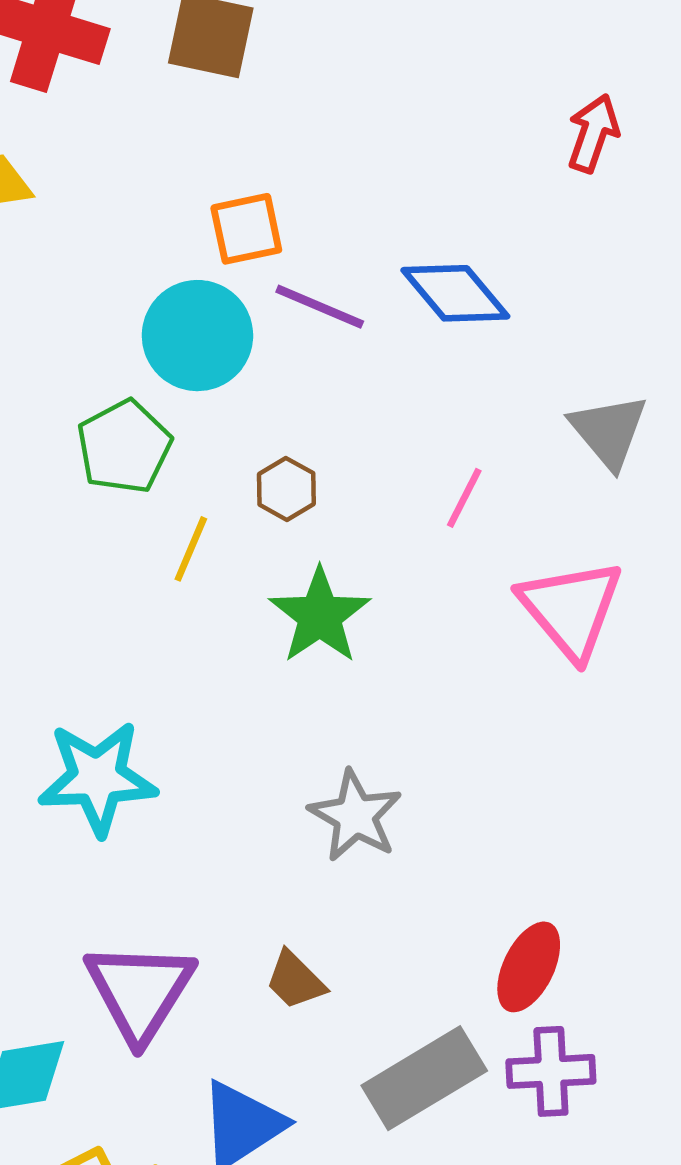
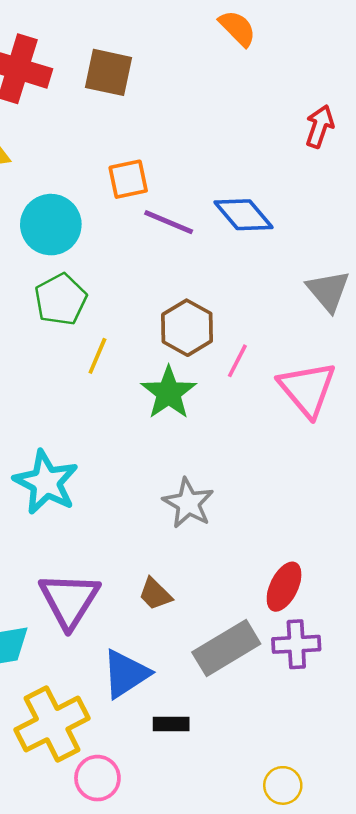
cyan circle: (197, 336) -> (51, 225), moved
brown hexagon: (286, 489) -> (187, 328), moved, size x1.6
pink line: (464, 498) -> (237, 361), moved
cyan star: (97, 778) -> (46, 482), turned 30

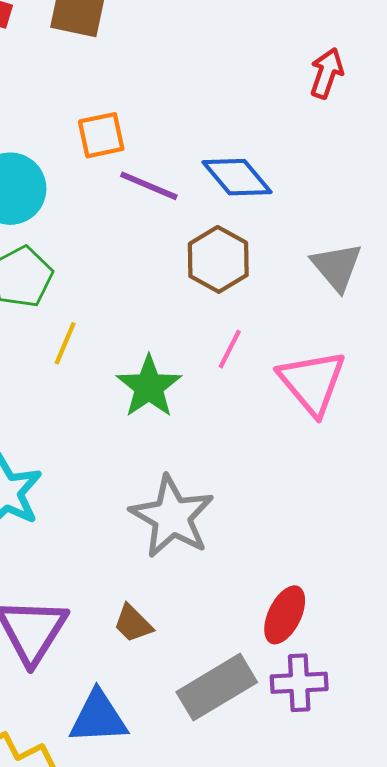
brown hexagon: (187, 328) -> (218, 259), moved
gray star: (188, 503) -> (172, 517), size x1.4
blue triangle: (126, 674) -> (98, 717), turned 30

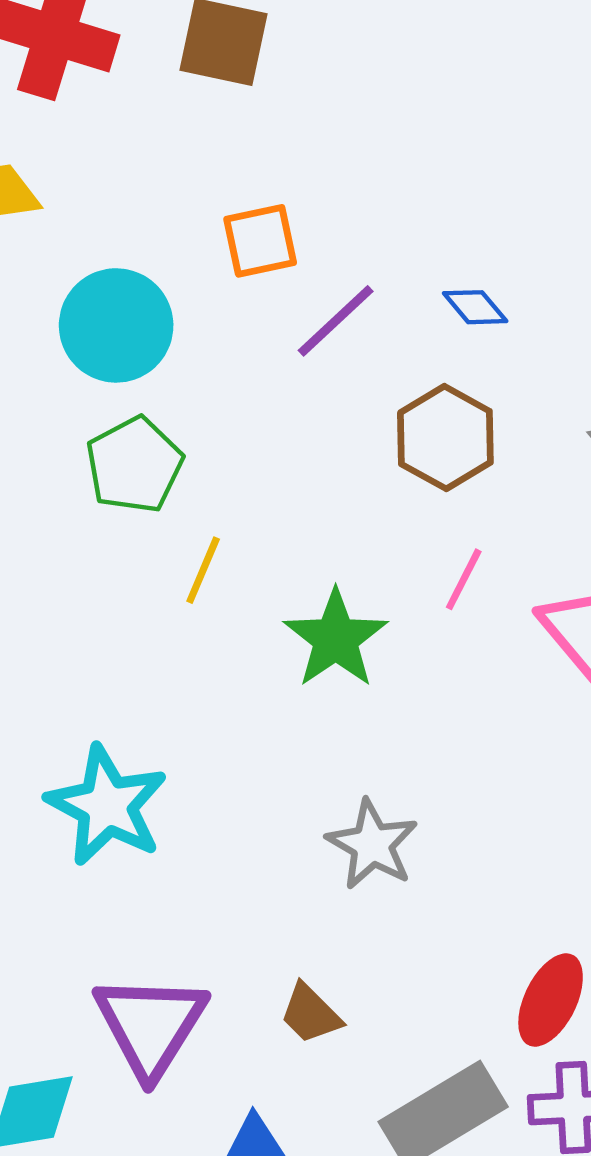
blue diamond: (237, 177) -> (475, 307), size x0.6
purple line: (149, 186) -> (336, 321), turned -66
gray star: (172, 517) -> (372, 845), size x0.7

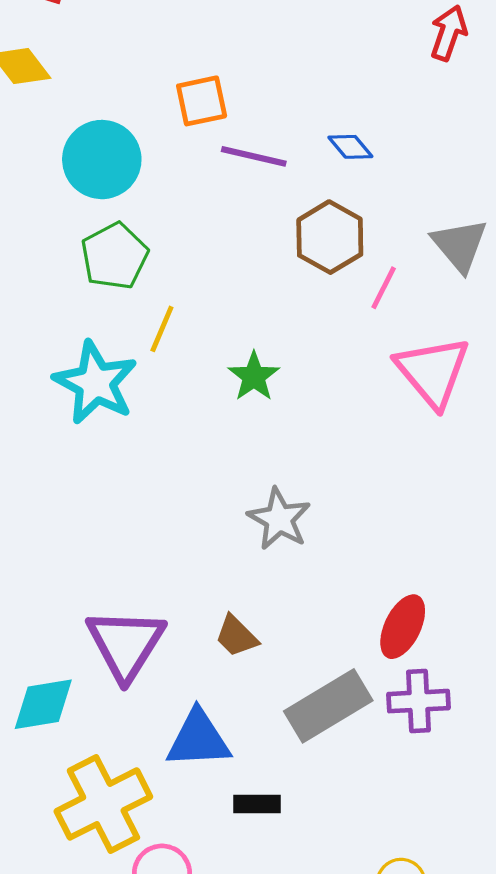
purple line: (336, 321) -> (254, 156), turned 56
pink line: (464, 579) -> (384, 288), moved
green star: (336, 639) -> (254, 376), size x0.7
cyan star: (107, 806) -> (95, 383), moved

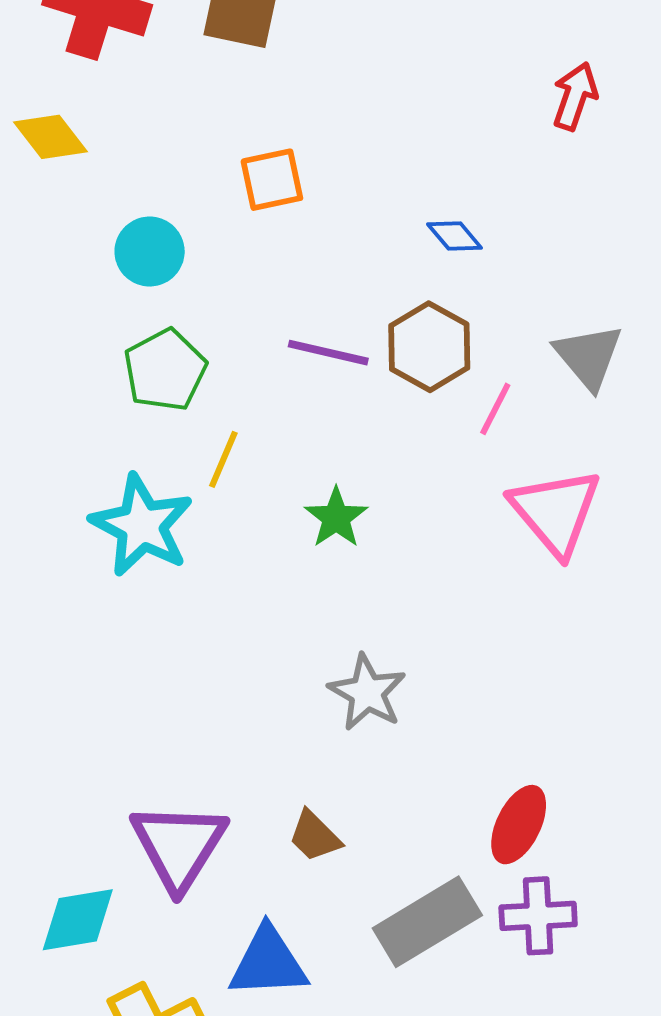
purple line: (254, 156) -> (328, 353), moved
cyan circle: (102, 160) -> (150, 252), size x0.7

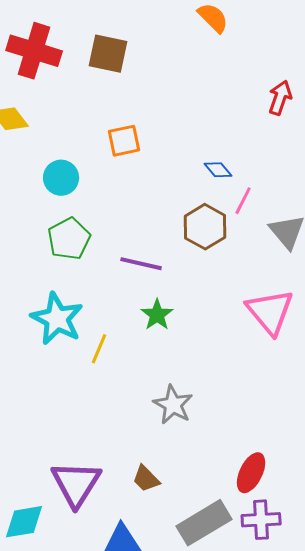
purple line: (328, 353) -> (141, 264), moved
pink line: (495, 409) -> (243, 201), moved
yellow line: (223, 459) -> (99, 349), moved

